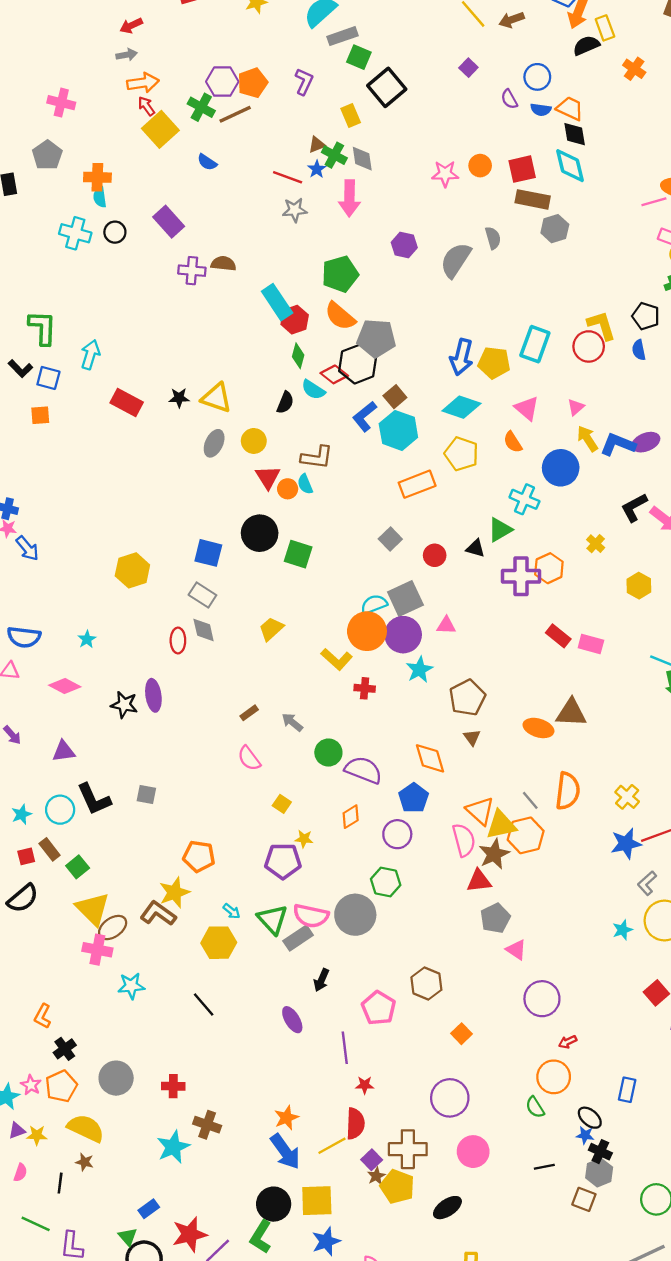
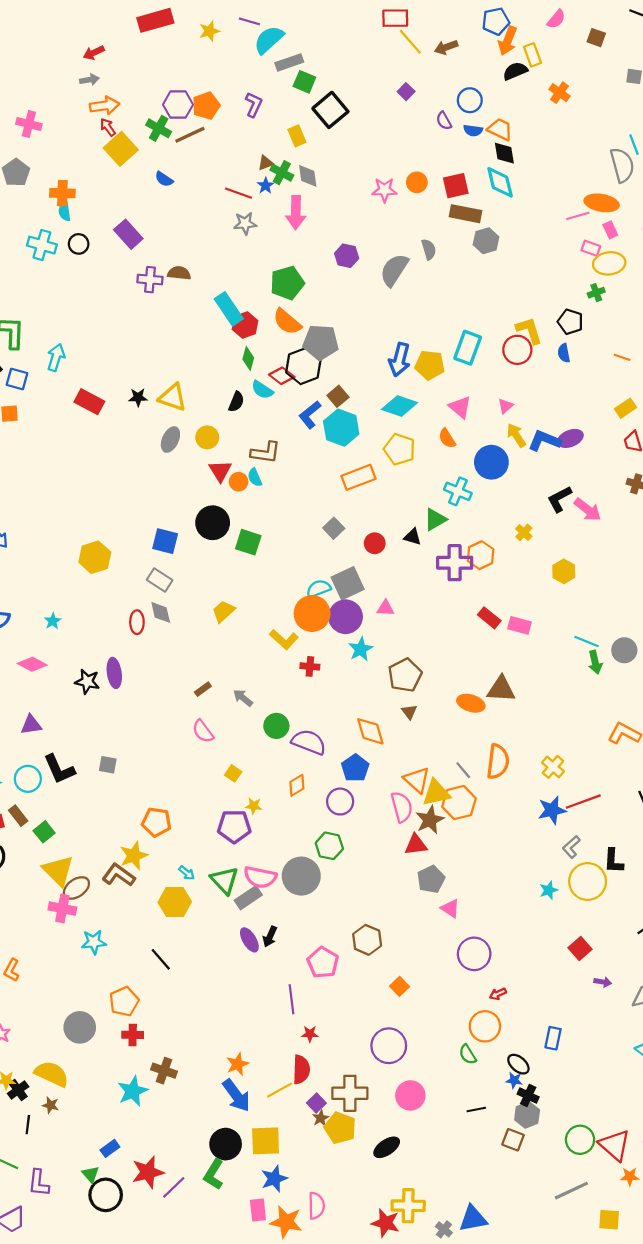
purple ellipse: (292, 1020) -> (249, 940), moved
black cross: (65, 1049) -> (18, 1090), moved
orange pentagon: (61, 1086) -> (124, 1001), moved

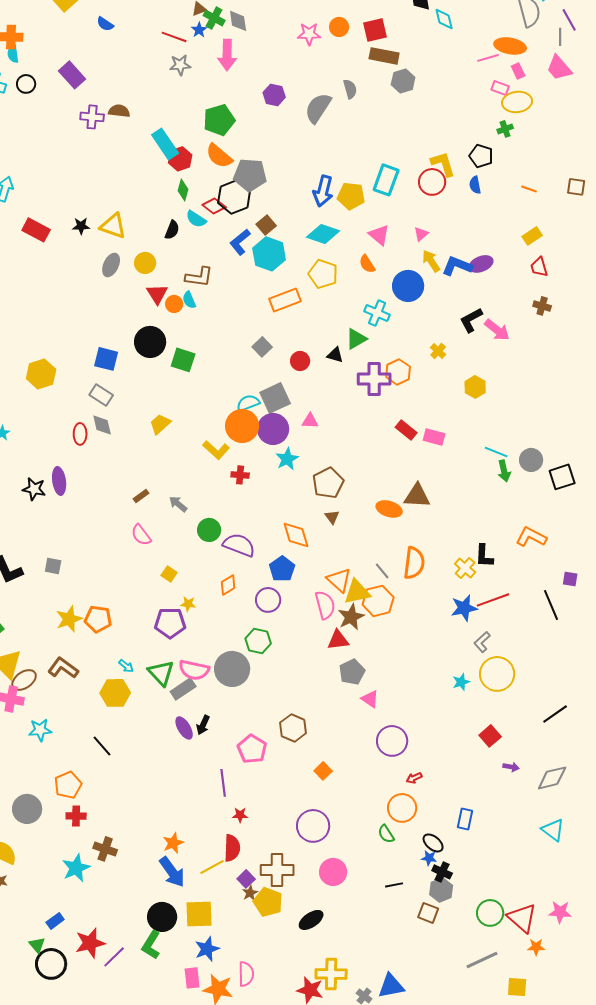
cyan diamond: (500, 182) -> (444, 19), moved, size x0.7
yellow star: (134, 856) -> (69, 619), moved
black L-shape: (614, 861) -> (484, 556), moved

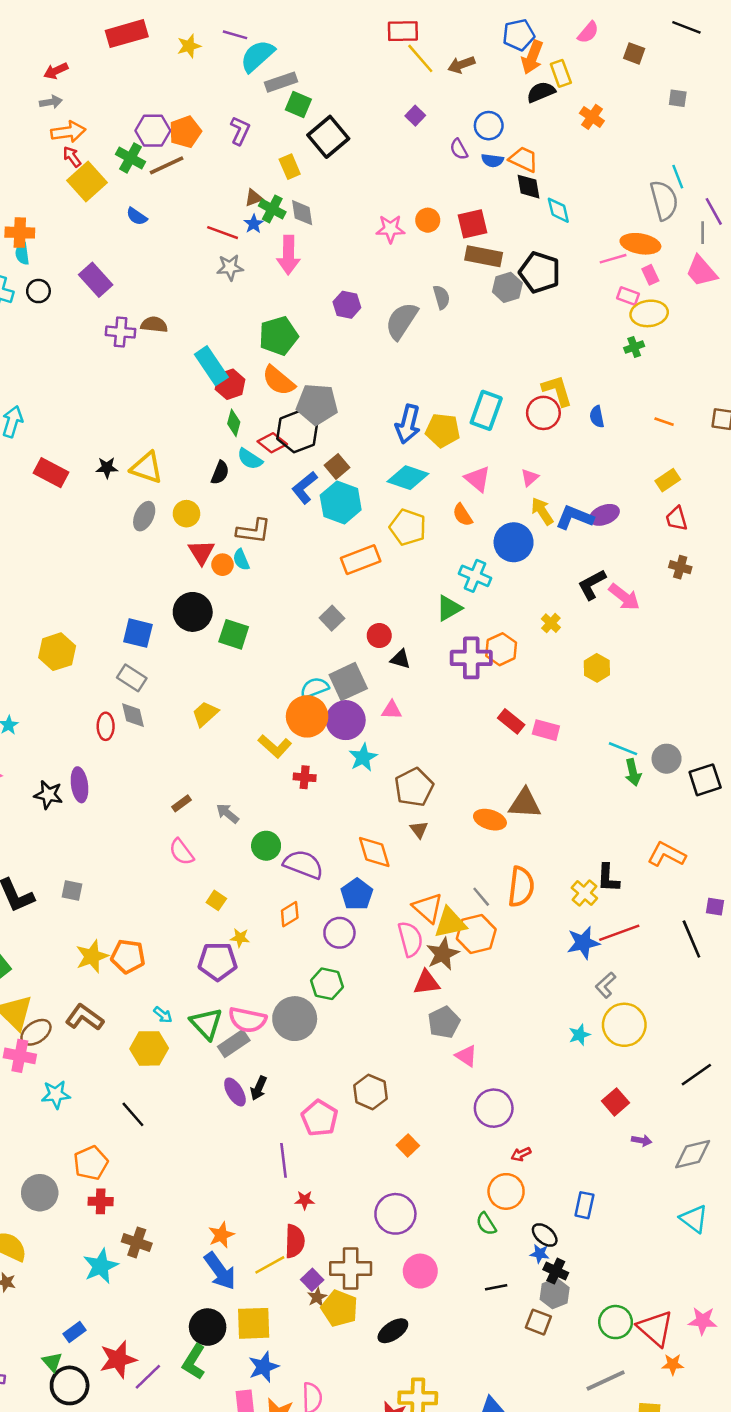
black pentagon: (481, 156) -> (540, 272), moved, size x1.4
black triangle: (335, 355) -> (400, 659), moved

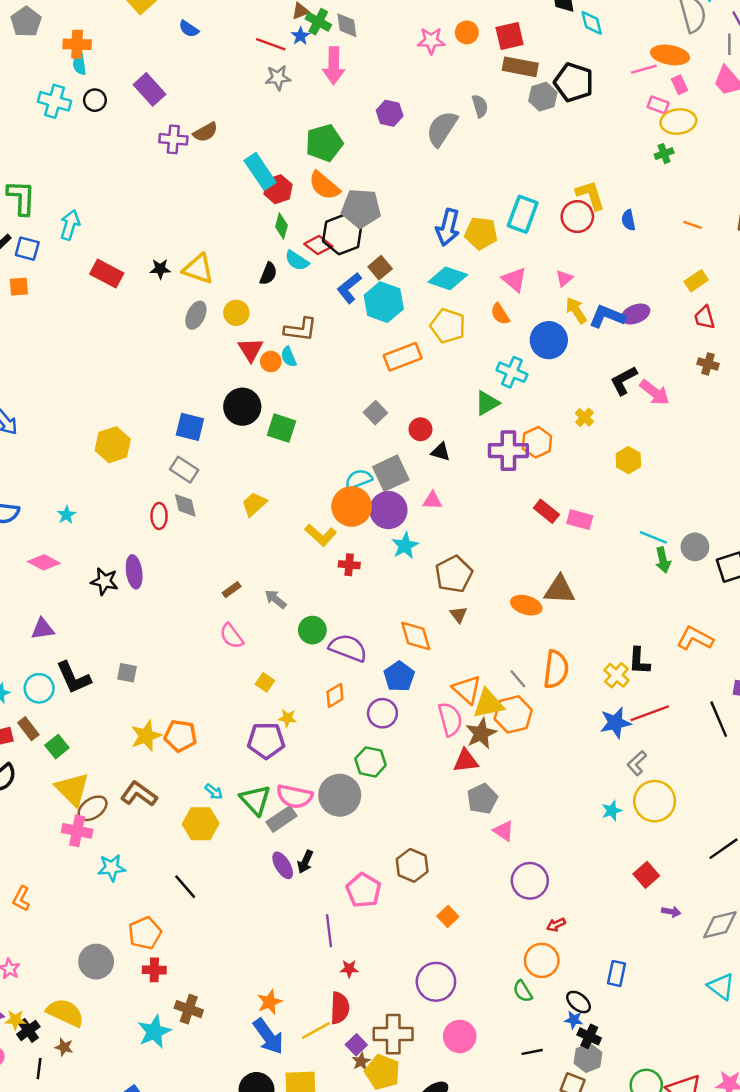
brown semicircle: (154, 325) -> (205, 132), turned 145

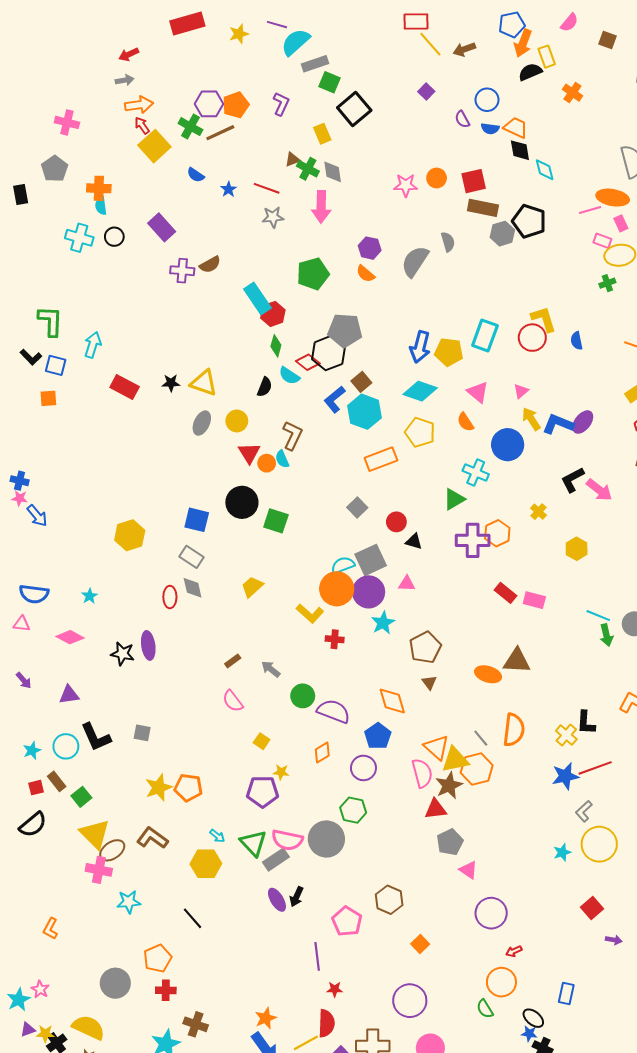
blue star: (300, 36) -> (229, 189), moved
orange semicircle: (324, 186) -> (366, 274), moved, size x0.7
purple ellipse: (636, 314) -> (583, 422), turned -30
brown L-shape: (300, 329) -> (292, 435), turned -72

